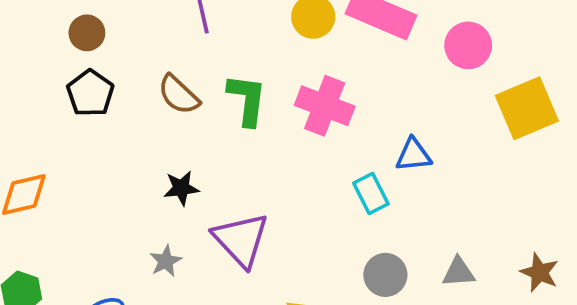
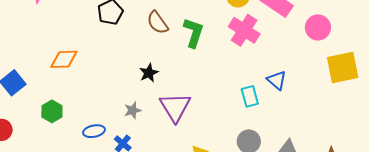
pink cross: (325, 106) -> (244, 30), moved
blue triangle: (413, 155) -> (277, 80), turned 35
black star: (181, 188) -> (149, 73), turned -30

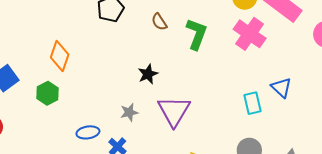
brown semicircle: (157, 23) -> (159, 22), size x0.7
orange diamond: (64, 59) -> (60, 56), turned -72
green hexagon: (52, 111) -> (47, 93), moved

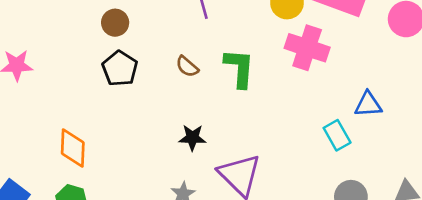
black star: (148, 74) -> (192, 138), turned -30
blue triangle: (281, 88) -> (368, 104), turned -30

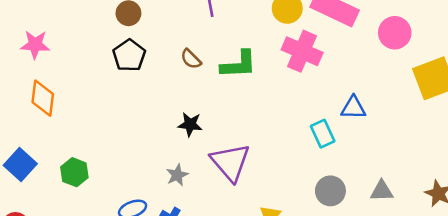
green L-shape: (239, 68) -> (239, 64), turned 78
orange diamond: (73, 148) -> (43, 98), moved

